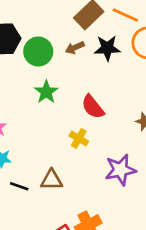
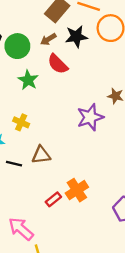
red semicircle: (93, 107) -> (58, 64), moved
yellow cross: (79, 138) -> (21, 122), moved
purple star: (120, 170) -> (90, 117), moved

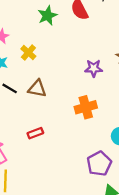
purple star: (90, 117) -> (94, 68), size x0.7
orange cross: (77, 190) -> (86, 107), moved

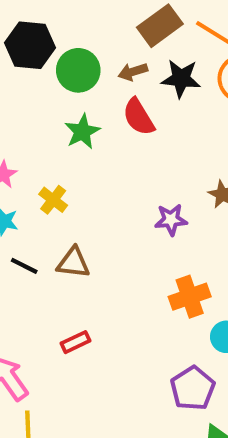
orange cross: (86, 107) -> (190, 297), moved

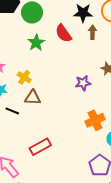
brown arrow: (133, 72) -> (92, 32), moved, turned 112
brown triangle: (73, 263) -> (33, 98), moved
red rectangle: (75, 342) -> (40, 147), size x1.5

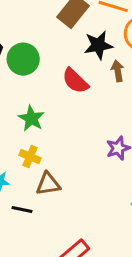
green star: (36, 43) -> (31, 118), moved

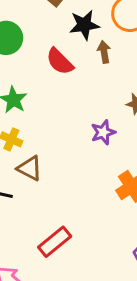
brown triangle: (48, 184) -> (30, 168), turned 35

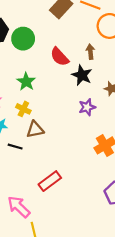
black star: (84, 25) -> (82, 75), moved, turned 30
brown triangle: (30, 168) -> (35, 129), turned -42

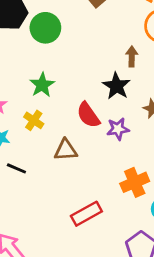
red semicircle: (59, 57) -> (88, 115), moved
brown triangle: (35, 129) -> (66, 150), moved
red rectangle: (50, 181) -> (86, 214), moved

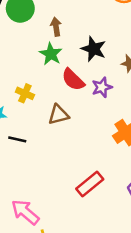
brown arrow: (132, 56) -> (56, 27), moved
green star: (42, 85) -> (51, 54), moved
red rectangle: (86, 214) -> (90, 184), moved

